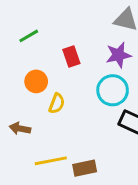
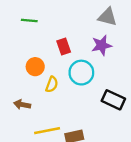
green line: (29, 36) -> (29, 20), moved, turned 35
cyan circle: (113, 90) -> (81, 73), moved

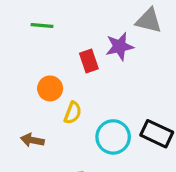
purple star: (102, 45) -> (120, 46), moved
cyan circle: (81, 73) -> (113, 137), moved

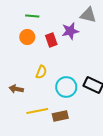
green line: (42, 25) -> (32, 16), moved
orange circle: (50, 88) -> (27, 37), moved

